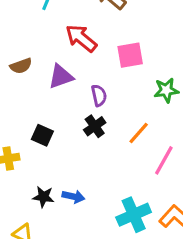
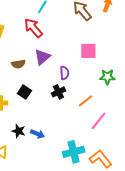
red arrow: (81, 38) -> (33, 28), moved
brown semicircle: (21, 66) -> (18, 64), moved
purple triangle: (61, 77) -> (42, 57), turned -30

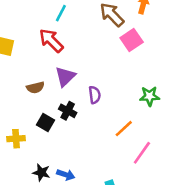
pink square: (88, 51) -> (132, 40), moved, turned -30
black cross: (58, 92) -> (68, 111), moved, turned -32

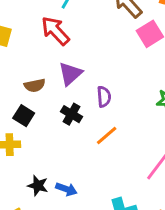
black square: (46, 123) -> (24, 116), moved
orange line: (124, 129) -> (107, 135), moved

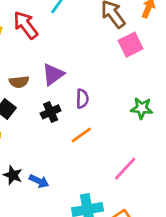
red arrow: (55, 31) -> (26, 25), moved
black cross: (72, 114) -> (51, 112), turned 30

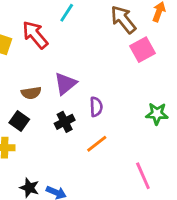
pink line: (125, 169) -> (143, 176), turned -64

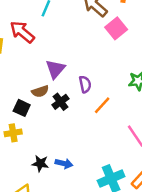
brown semicircle: (31, 93) -> (40, 91), moved
orange line: (97, 144) -> (102, 105), moved

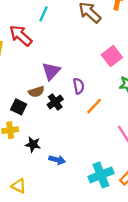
pink square: (116, 28) -> (112, 56), moved
black star: (40, 163) -> (33, 144), moved

